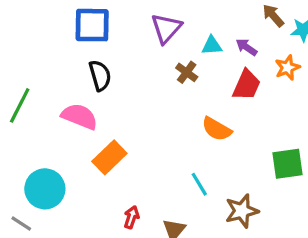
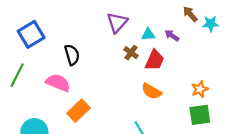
blue square: (92, 25) -> (31, 34), moved, turned -32
orange star: (287, 68) -> (200, 89), moved
red trapezoid: (246, 85) -> (155, 60), moved

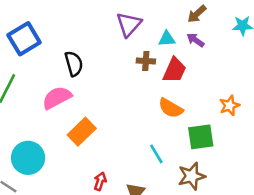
brown arrow: (190, 14) -> (197, 14), moved, turned -91
brown cross: (131, 53) -> (146, 61), turned -32
pink semicircle: (58, 83) -> (57, 98), turned -50
green square: (200, 115) -> (201, 137), moved

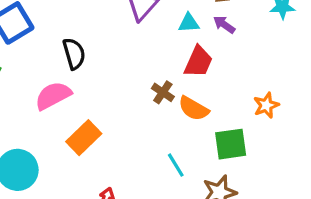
brown cross: (146, 61) -> (163, 92), moved, turned 30

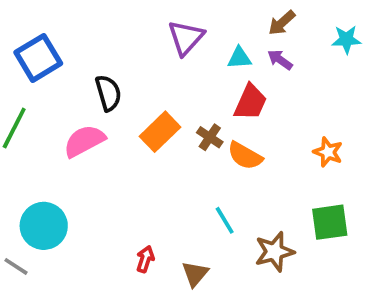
orange star: (266, 105) -> (328, 152), turned -30
orange rectangle: (84, 138) -> (160, 132), moved
green square: (231, 144) -> (330, 222), moved

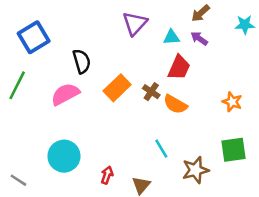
cyan circle: (44, 226) -> (64, 156), moved

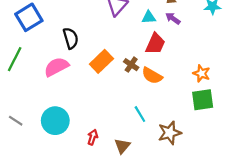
green square: (233, 150) -> (203, 100), moved
gray line: (18, 180) -> (16, 121), moved

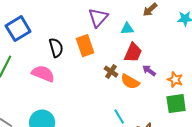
purple arrow: (173, 18) -> (149, 71), moved
orange rectangle: (101, 61) -> (85, 46), moved, turned -65
pink semicircle: (56, 67) -> (43, 74), turned 50

